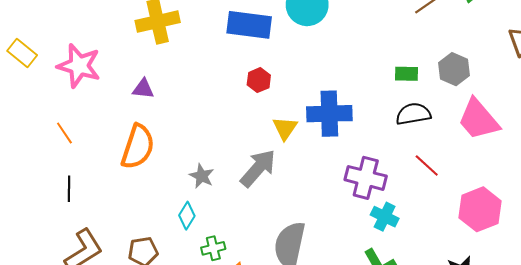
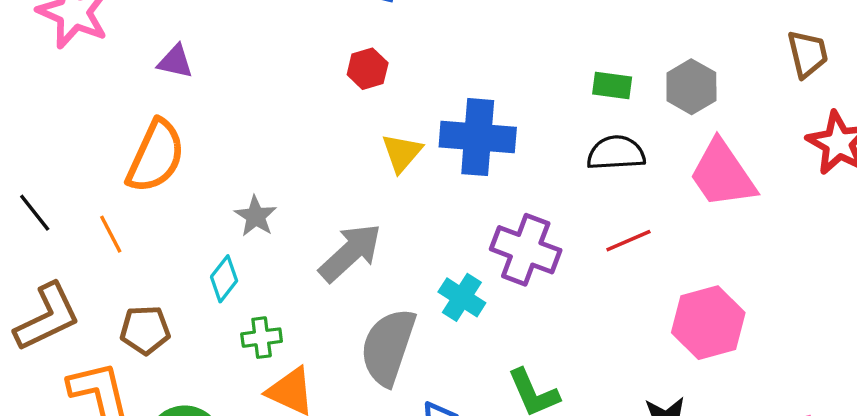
orange line: (64, 133) -> (111, 234), moved
red line: (427, 166) -> (628, 241), turned -72
gray arrow: (258, 168) -> (350, 253), moved
black line: (69, 189) -> (35, 213), turned -45
cyan cross: (385, 217) -> (462, 297), moved

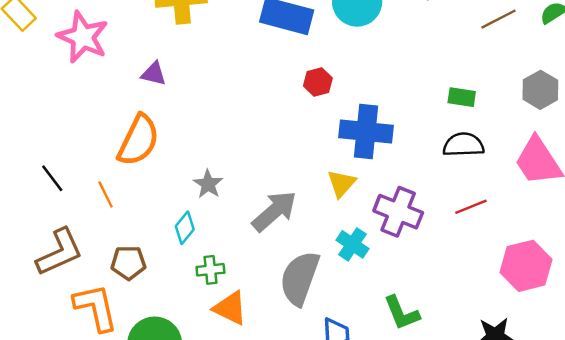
red hexagon: (368, 69) -> (318, 82), moved
gray hexagon: (691, 87) -> (540, 90), moved
yellow triangle: (402, 153) -> (341, 184), moved

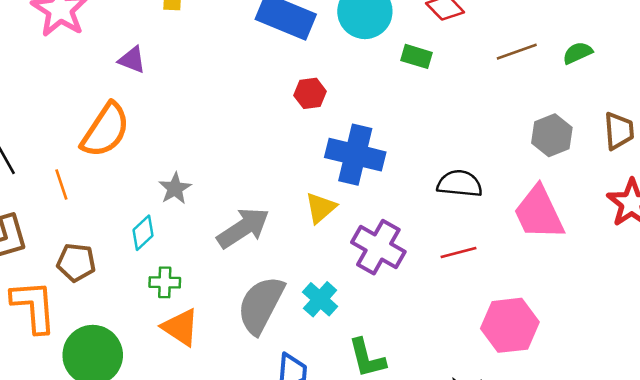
green rectangle: (462, 97) -> (417, 56), moved
cyan cross: (352, 244) -> (320, 299), moved

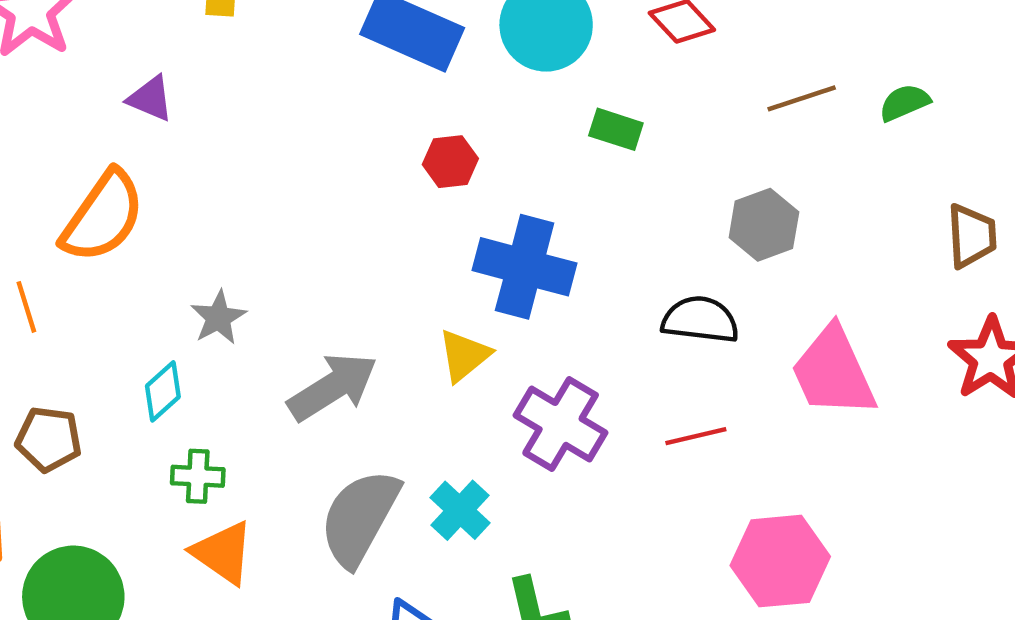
green rectangle: (417, 56) -> (616, 129), moved
gray hexagon: (552, 135) -> (764, 225), moved

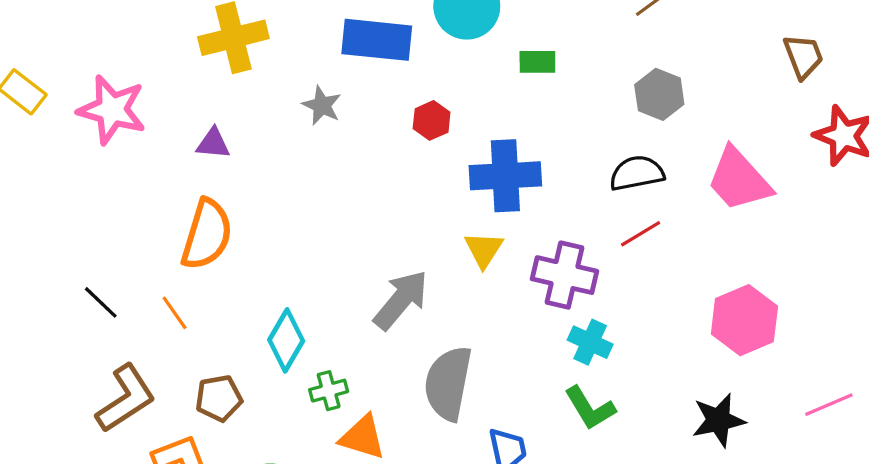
gray star: (218, 318) -> (322, 105), moved
cyan diamond: (163, 391) -> (286, 340), size x1.4
red line: (696, 436) -> (641, 234), moved
cyan cross: (460, 510) -> (590, 342), moved

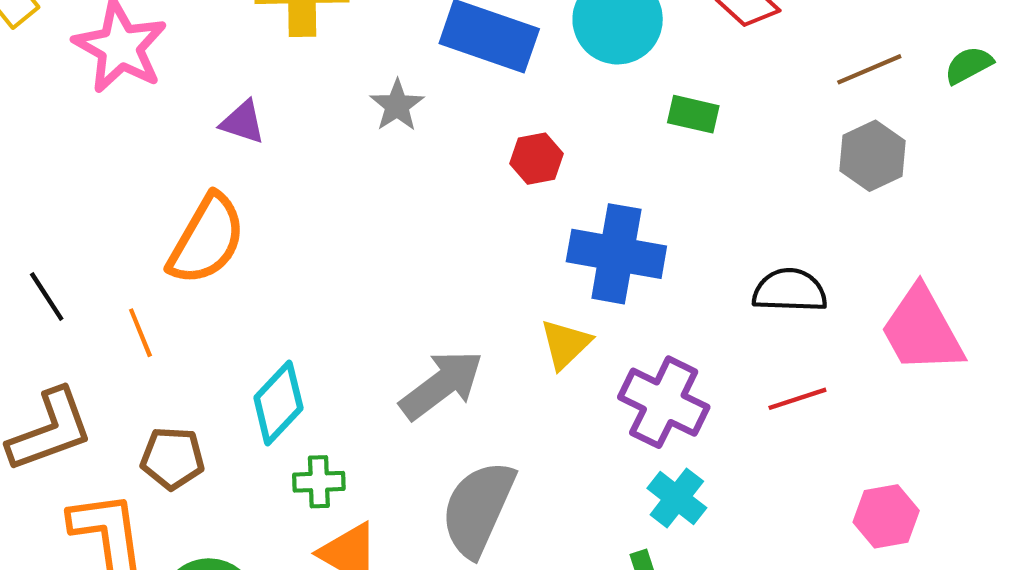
gray hexagon: (659, 94) -> (873, 156), moved
red line: (641, 234) -> (797, 399), moved
pink hexagon: (744, 320) -> (886, 516), size x0.7

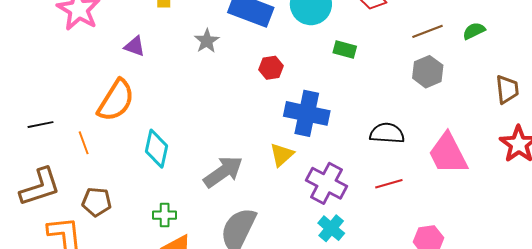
black line: (47, 297) -> (41, 125), turned -70
cyan diamond: (278, 403) -> (156, 149), moved, turned -33

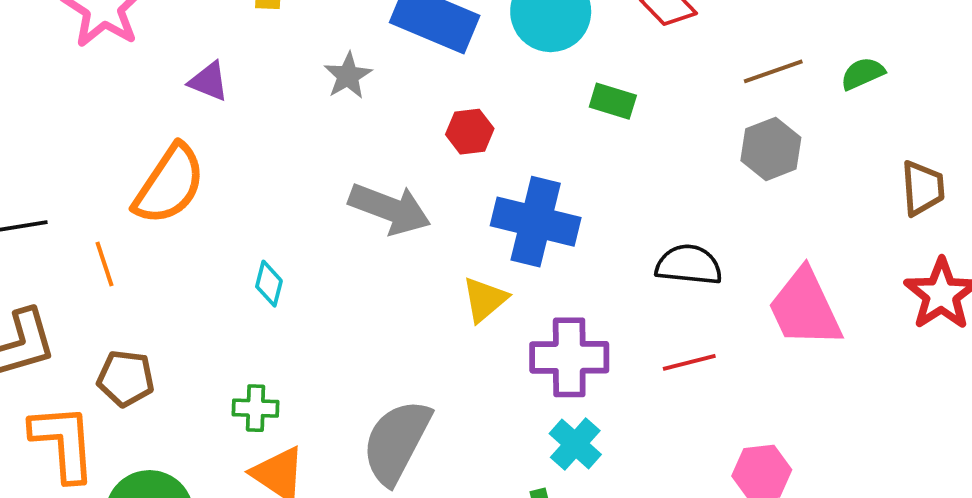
cyan diamond: (156, 149) -> (269, 284), moved, size x0.6
gray arrow: (223, 172) -> (390, 209), moved, turned 54
purple cross: (327, 183) -> (569, 357), turned -30

